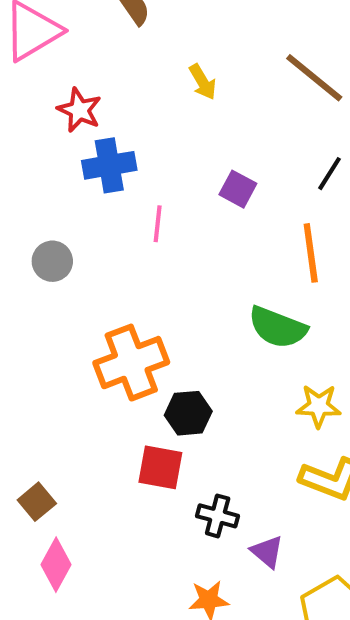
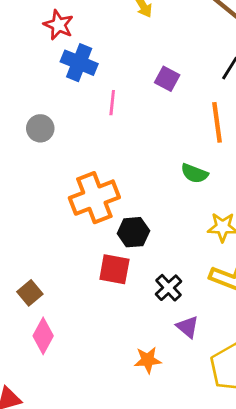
blue cross: (109, 165) -> (79, 63), turned 32
green semicircle: (278, 327) -> (194, 173), size x0.7
black cross: (218, 516) -> (169, 288), moved, turned 32

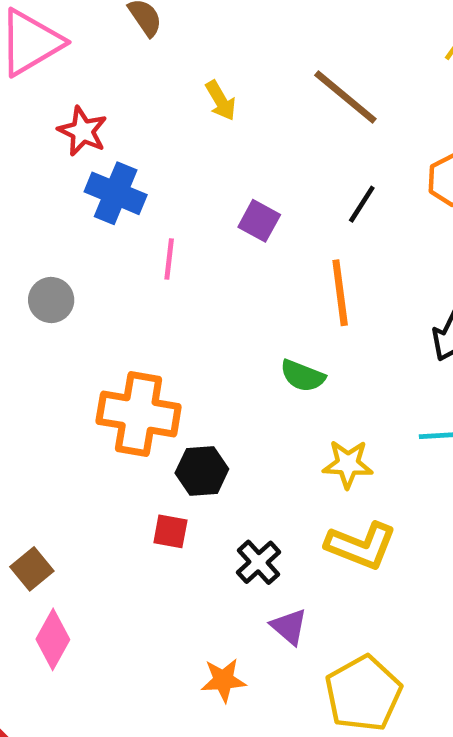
orange cross: (94, 198) -> (139, 414), turned 30
red square: (114, 269) -> (170, 531), size x0.7

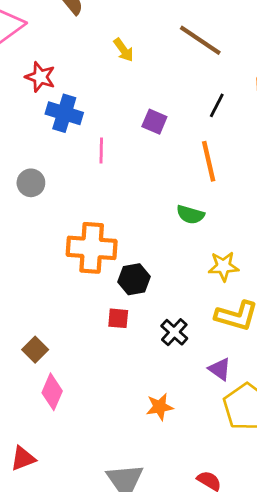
purple triangle: (289, 627) -> (220, 369), moved

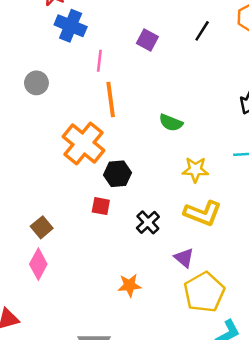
orange line: (209, 161) -> (111, 99), moved
orange cross: (92, 248) -> (83, 144), turned 30
brown square: (35, 350) -> (42, 227), moved

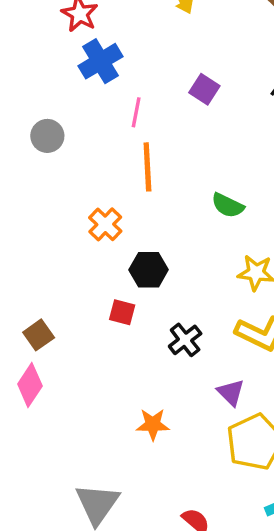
blue cross: (71, 26) -> (101, 61), turned 32
orange cross: (83, 144) -> (105, 224), size x0.6

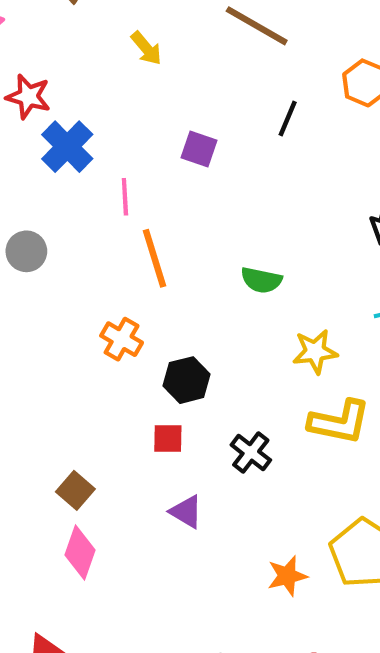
purple triangle: (231, 392) -> (186, 512), moved
orange star: (153, 424) -> (287, 576), moved

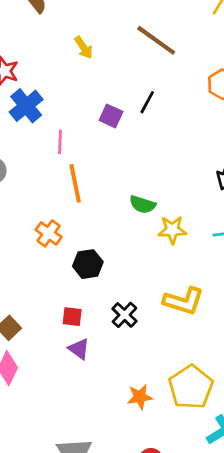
black line: (288, 119) -> (147, 102), moved
yellow star: (315, 352) -> (172, 230), moved
red square: (168, 439) -> (72, 317), moved

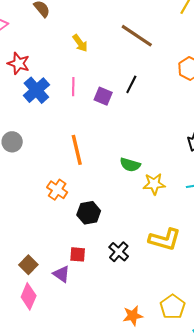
pink line: (60, 142) -> (73, 87), moved
purple triangle: (79, 349) -> (61, 274), moved
yellow pentagon: (191, 387) -> (173, 307), size x0.7

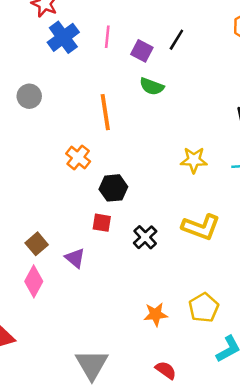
green semicircle: (130, 165) -> (152, 86), moved
red square: (78, 254) -> (102, 223), moved

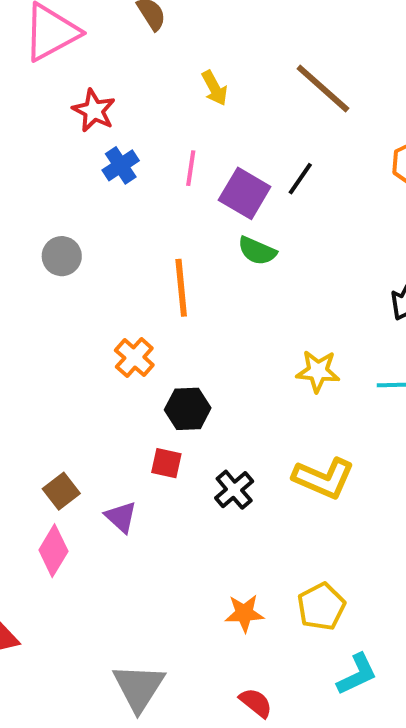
blue cross: (63, 37) -> (121, 165), size x0.7
purple square: (142, 51) -> (245, 193), size x1.4

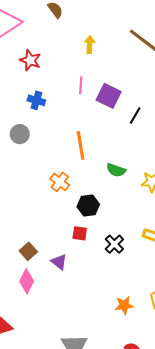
yellow arrow: (215, 88) -> (90, 45), turned -144
blue cross: (121, 165) -> (36, 100), moved, turned -36
black line: (300, 179) -> (135, 115), moved
green semicircle: (257, 251) -> (116, 170), moved

